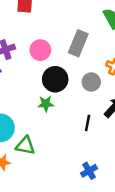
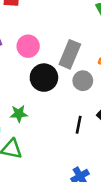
gray rectangle: (78, 43) -> (70, 54), moved
green star: (46, 104) -> (19, 114), moved

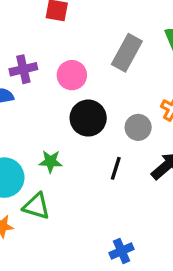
gray rectangle: (70, 54) -> (127, 53), moved
black line: (79, 125) -> (116, 168), moved

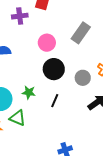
purple cross: (23, 69) -> (20, 16), moved
black line: (116, 168) -> (55, 101), moved

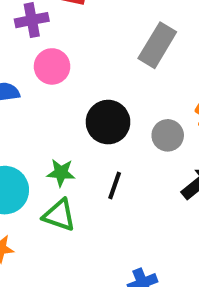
pink circle: (47, 43) -> (52, 66), moved
green triangle: (18, 118) -> (59, 215), moved

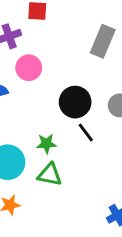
black line: (115, 185) -> (86, 133), moved, turned -48

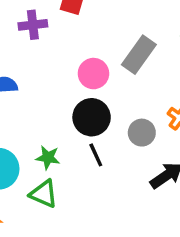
pink circle: (29, 68) -> (93, 74), moved

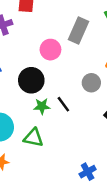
black circle: (92, 117) -> (31, 80), moved
green star: (48, 158) -> (42, 106), moved

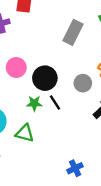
pink circle: (50, 50) -> (16, 67), moved
black circle: (31, 80) -> (45, 78), moved

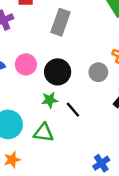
gray rectangle: (73, 32) -> (61, 22), moved
black line: (55, 102) -> (73, 110), moved

